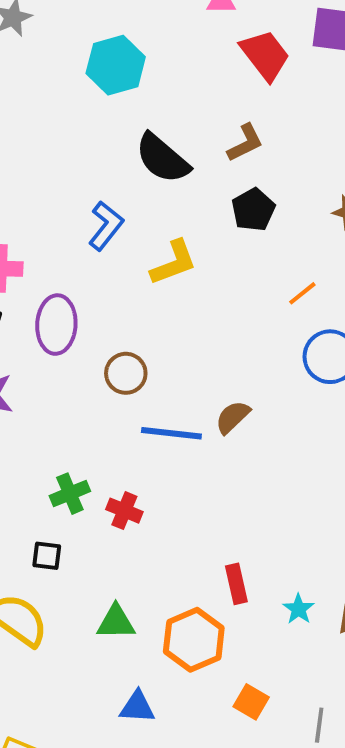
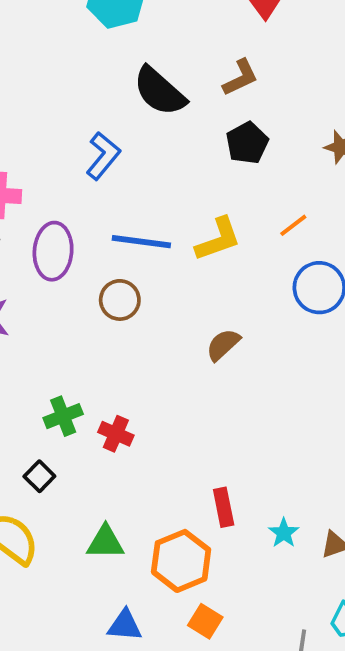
yellow L-shape: (174, 263) -> (218, 239), moved
blue line: (171, 433) -> (141, 242), moved
black square: (47, 556) -> (39, 476), turned 36
orange square: (251, 702) -> (205, 621), moved

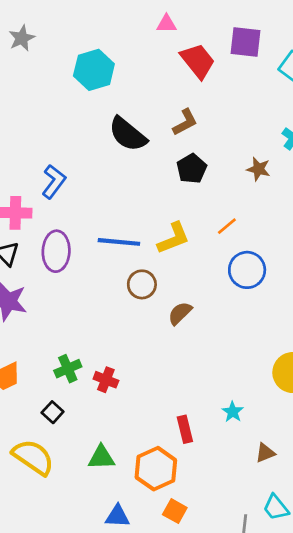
blue L-shape: (103, 156) -> (54, 182), moved
brown circle: (120, 300) -> (142, 284), moved
cyan star: (284, 533) -> (233, 412), moved

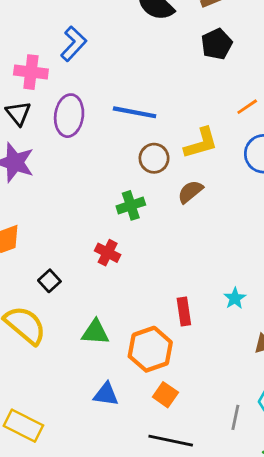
yellow L-shape: (174, 238) -> (201, 143), moved
green cross: (68, 369) -> (131, 205), moved

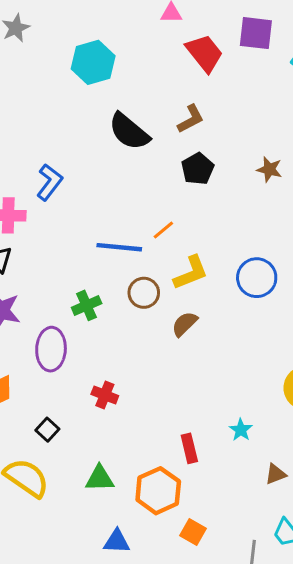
orange line: (247, 107) -> (163, 230), moved
purple ellipse: (69, 116) -> (51, 349), moved
green cross: (131, 205) -> (87, 305), moved
orange square: (165, 395) -> (193, 532), moved

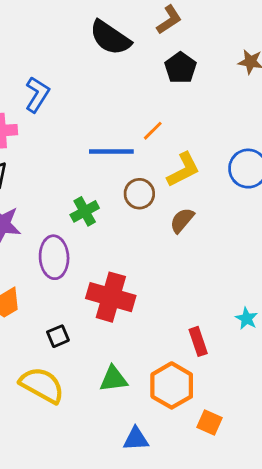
red cross: (105, 395) -> (111, 297), size x1.8
black square: (47, 430) -> (58, 336), turned 30

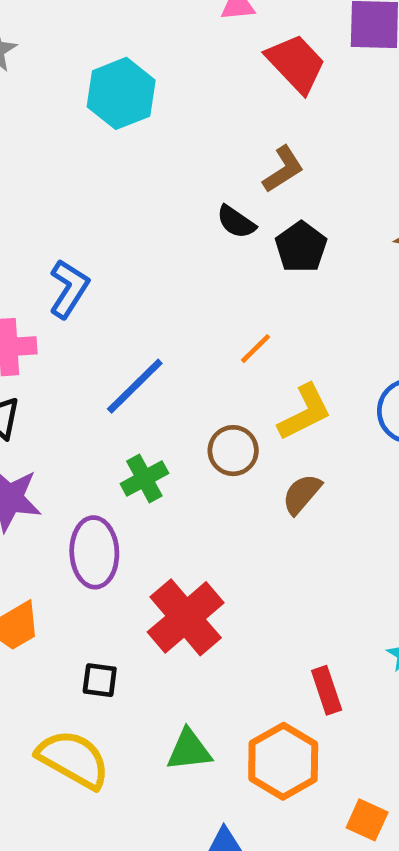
black semicircle: (110, 38) -> (236, 222), moved, size x0.6
blue line: (111, 151) -> (135, 386), moved, turned -45
red cross: (111, 297) -> (186, 617), turned 33
black square: (58, 336) -> (100, 680), turned 30
orange square: (209, 423) -> (367, 820), moved

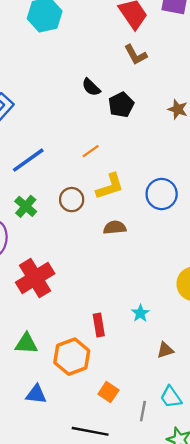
brown L-shape: (283, 169) -> (136, 55), moved, turned 85
green cross: (144, 478) -> (26, 206), turned -30
brown semicircle: (302, 494) -> (115, 227), moved, turned 35

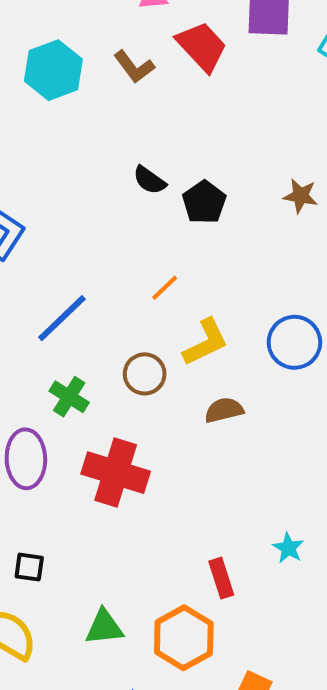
brown L-shape: (136, 55) -> (134, 67), moved
red cross: (35, 278) -> (116, 473), moved, turned -33

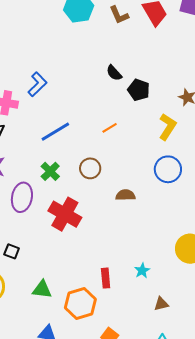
black pentagon: (204, 202) -> (139, 90), turned -30
yellow L-shape: (206, 342) -> (167, 127), moved, turned -44

